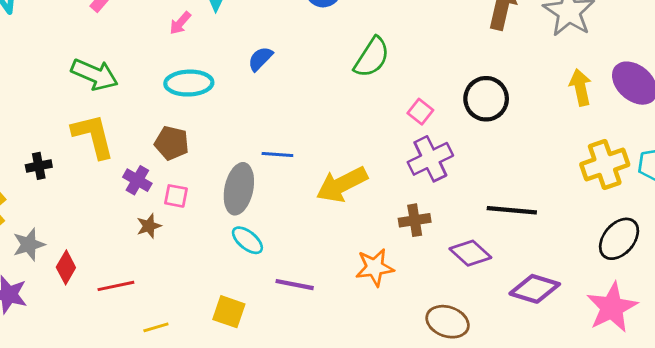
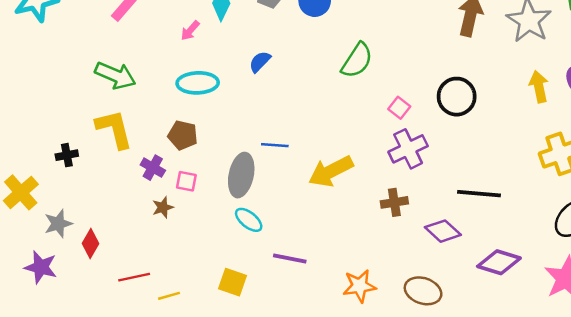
orange star: (375, 267) -> (359, 286), moved
red line: (116, 286) -> (134, 277), moved

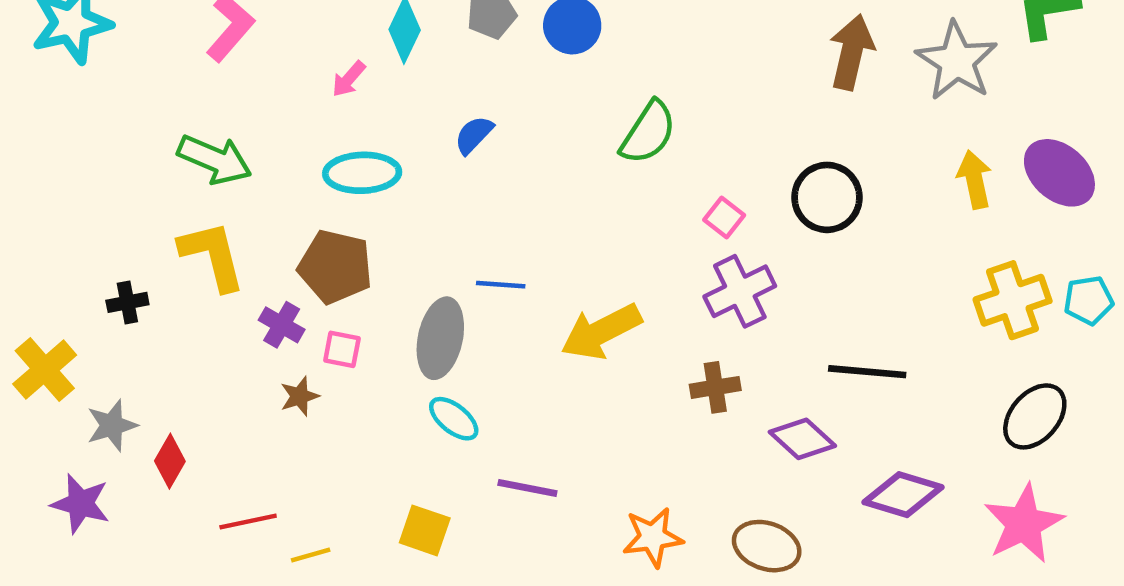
brown pentagon: (183, 135) -> (335, 267), size x1.4

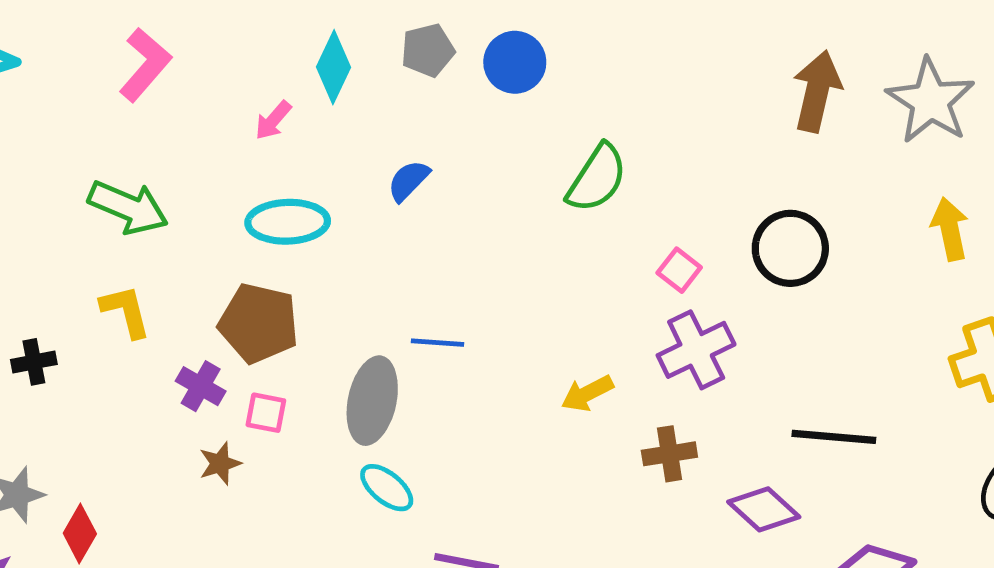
yellow L-shape: (212, 256) -> (126, 311), size x0.7
yellow arrow: (601, 332) -> (587, 393), moved, size x0.6

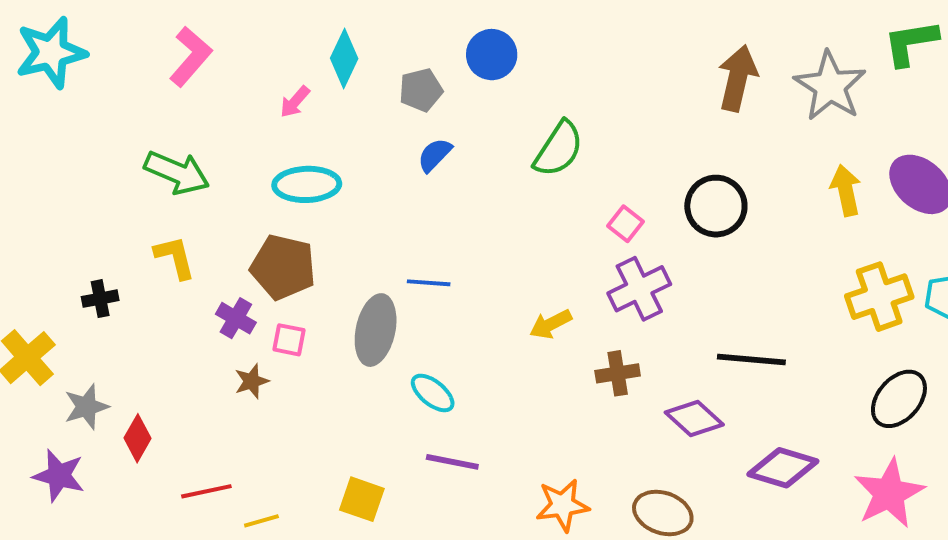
gray pentagon: (428, 50) -> (421, 90), moved
blue semicircle: (408, 181) -> (435, 155), moved
cyan ellipse: (387, 488) -> (433, 393), moved

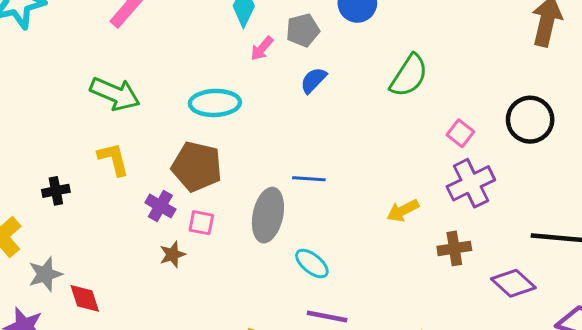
pink arrow: (295, 102) -> (262, 48), moved
red diamond: (137, 438) -> (85, 298), turned -48

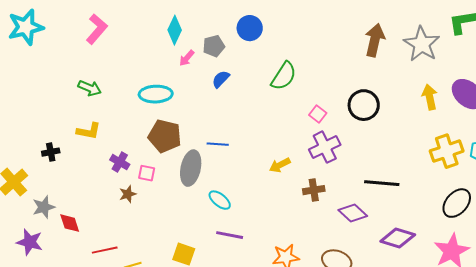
green arrow: (115, 94) -> (90, 88), size x0.7
yellow L-shape: (113, 159) -> (89, 131), turned 115
brown pentagon: (197, 167) -> (165, 136), moved

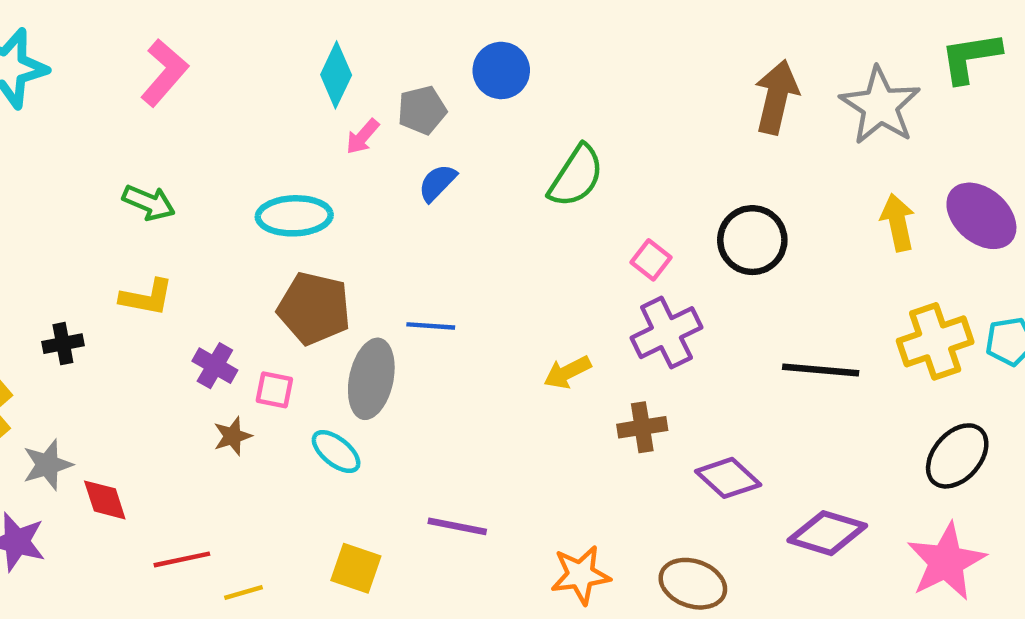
black line: (382, 183) -> (821, 370), moved
cyan ellipse: (220, 200) -> (336, 452), moved

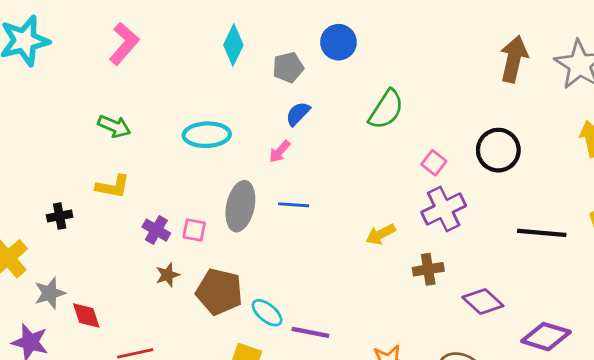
pink arrow: (362, 137) -> (280, 152), moved
brown pentagon: (314, 308) -> (219, 292), moved
gray ellipse: (371, 379) -> (240, 206), moved
pink square: (274, 390) -> (194, 230), moved
cyan ellipse: (336, 452) -> (267, 313), moved

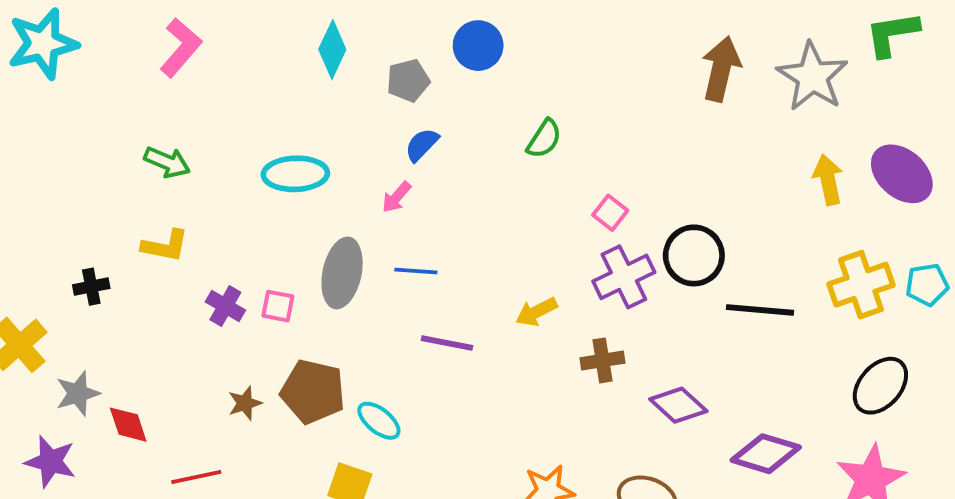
green semicircle: (386, 109) -> (544, 139), size x0.7
black circle: (498, 150) -> (694, 255), moved
brown star: (167, 275) -> (245, 403), moved
purple line: (310, 332) -> (447, 343), moved

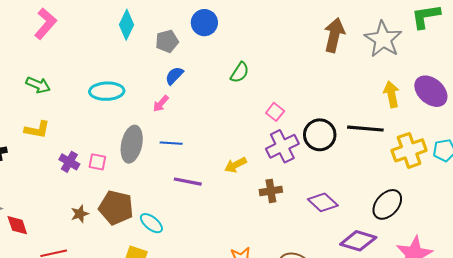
black line: (760, 310) -> (365, 129), moved
black ellipse: (880, 386) -> (387, 204), moved
purple diamond: (678, 405) -> (323, 202), moved

